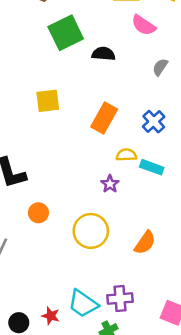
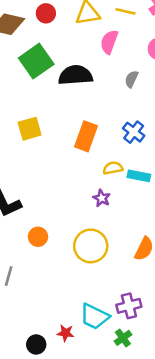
pink semicircle: (144, 25) -> (109, 42), turned 85
black semicircle: (104, 54) -> (75, 75), size x1.5

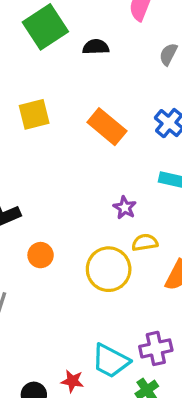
black semicircle: (75, 75) -> (96, 47), size x0.6
orange rectangle: (86, 136) -> (107, 127), turned -72
yellow semicircle: (113, 168) -> (145, 242), moved

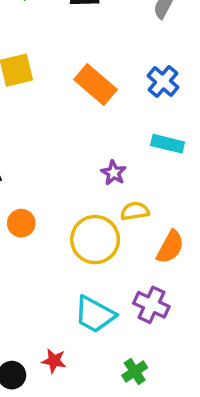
purple cross: (156, 348) -> (151, 305), moved, turned 36
cyan trapezoid: (111, 361) -> (95, 314), moved

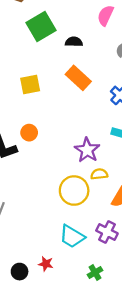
orange rectangle: (95, 84) -> (78, 78), moved
purple star: (114, 173) -> (87, 150), size x1.6
orange circle: (21, 223) -> (29, 133), moved

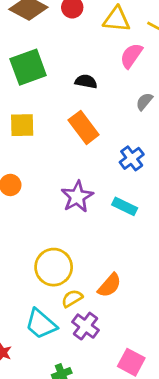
green square: (41, 27) -> (28, 67), moved
purple star: (87, 150) -> (77, 197), moved
yellow semicircle: (99, 174) -> (72, 298), moved, turned -35

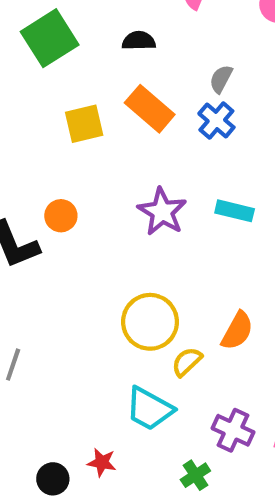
gray semicircle: (144, 102) -> (221, 79), moved
yellow square: (22, 125) -> (84, 124), moved
blue cross: (132, 158) -> (216, 120), moved
purple cross: (86, 326) -> (233, 430), moved

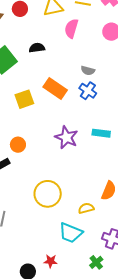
black semicircle: (139, 41) -> (37, 48), moved
gray semicircle: (221, 79) -> (88, 71), turned -96
yellow circle: (150, 322) -> (48, 194), moved
yellow semicircle: (187, 362) -> (86, 208), turned 35

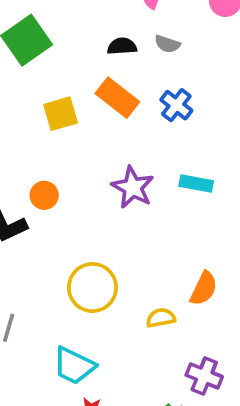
black semicircle: (37, 48) -> (122, 46), moved
gray semicircle: (88, 71) -> (167, 44), moved
cyan trapezoid: (71, 233) -> (74, 366), moved

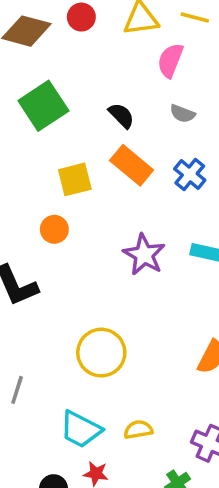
black semicircle: (122, 46) -> (121, 115), moved, turned 48
orange circle: (44, 195) -> (54, 229), moved
yellow semicircle: (161, 318) -> (138, 430), moved

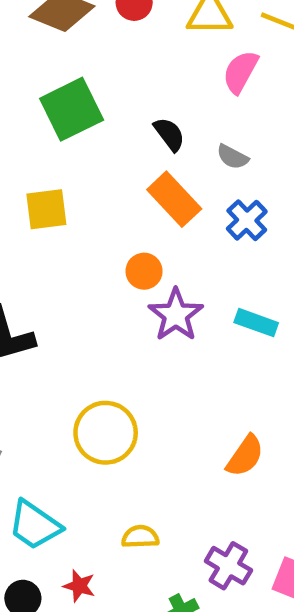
gray semicircle: (183, 114) -> (233, 157), moved
yellow square: (75, 179) -> (46, 209), moved
orange circle: (54, 229) -> (144, 271), moved
cyan trapezoid: (81, 429) -> (35, 525), moved

